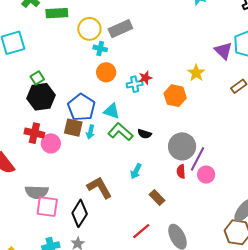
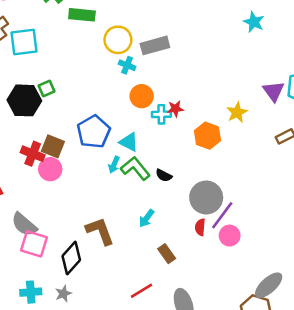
orange circle: (106, 72) -> (142, 96), moved
black hexagon: (41, 97) -> (24, 100), moved
brown square: (73, 128) -> (53, 146), moved
cyan arrow: (90, 132) -> (114, 165), moved
gray semicircle: (37, 192) -> (24, 224), turned 30

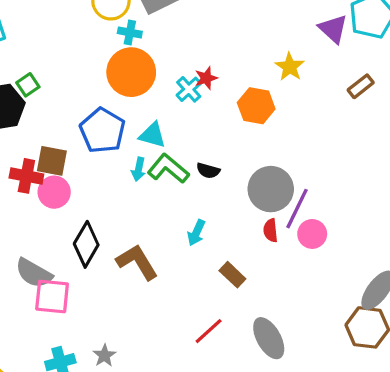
orange circle: (142, 96) -> (131, 72), moved, size x1.5
cyan cross: (161, 114) -> (189, 89), turned -30
black diamond: (71, 258) -> (86, 244), moved

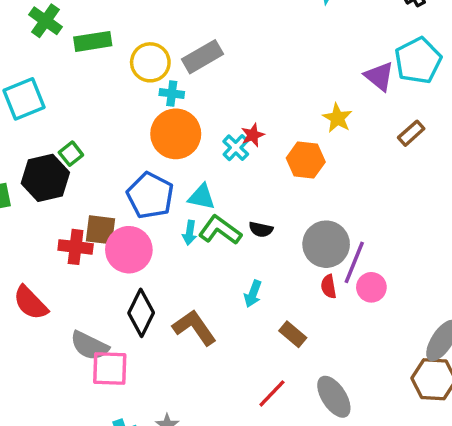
pink circle: (54, 192) -> (129, 250), moved, size x1.4

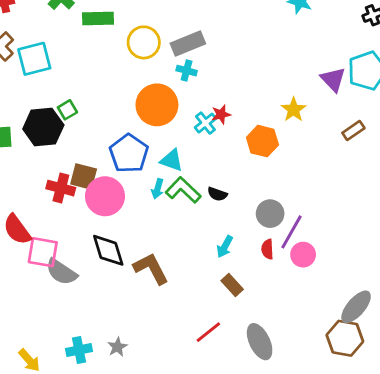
cyan cross: (172, 93) -> (187, 71), moved
gray circle: (326, 244) -> (270, 214), size x0.7
cyan arrow: (253, 294) -> (225, 247), moved
black diamond: (141, 313) -> (108, 250), turned -51
pink square: (110, 368) -> (43, 252), moved

